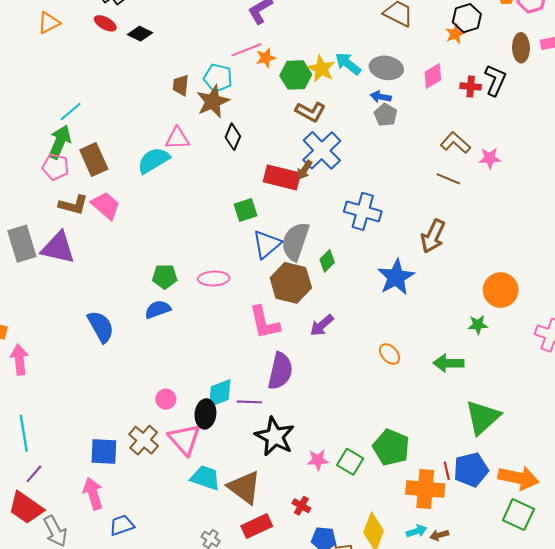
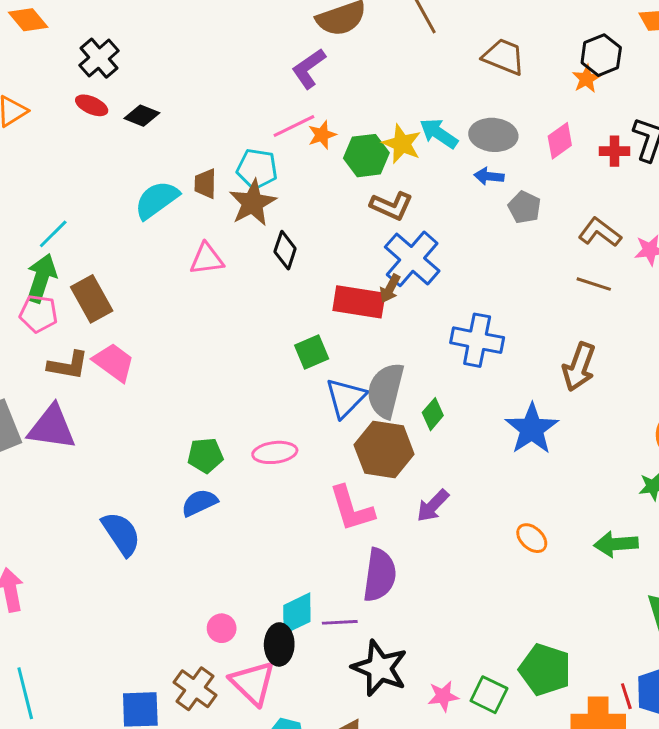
gray pentagon: (386, 115) -> (524, 207), moved
cyan semicircle: (153, 160) -> (157, 200), moved

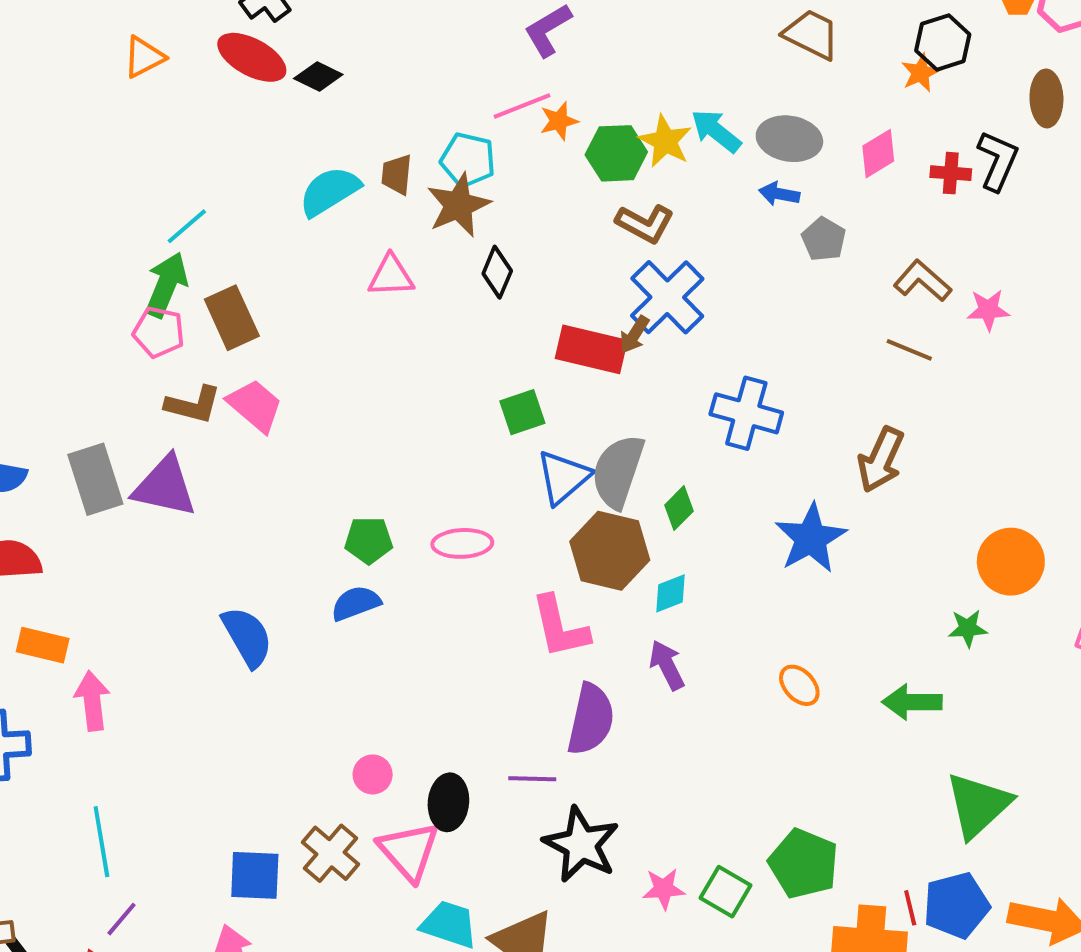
red ellipse: (92, 105) -> (252, 57), size x1.6
purple arrow: (433, 506) -> (667, 665), moved, turned 105
cyan diamond: (297, 613) -> (670, 593), moved, size x0.7

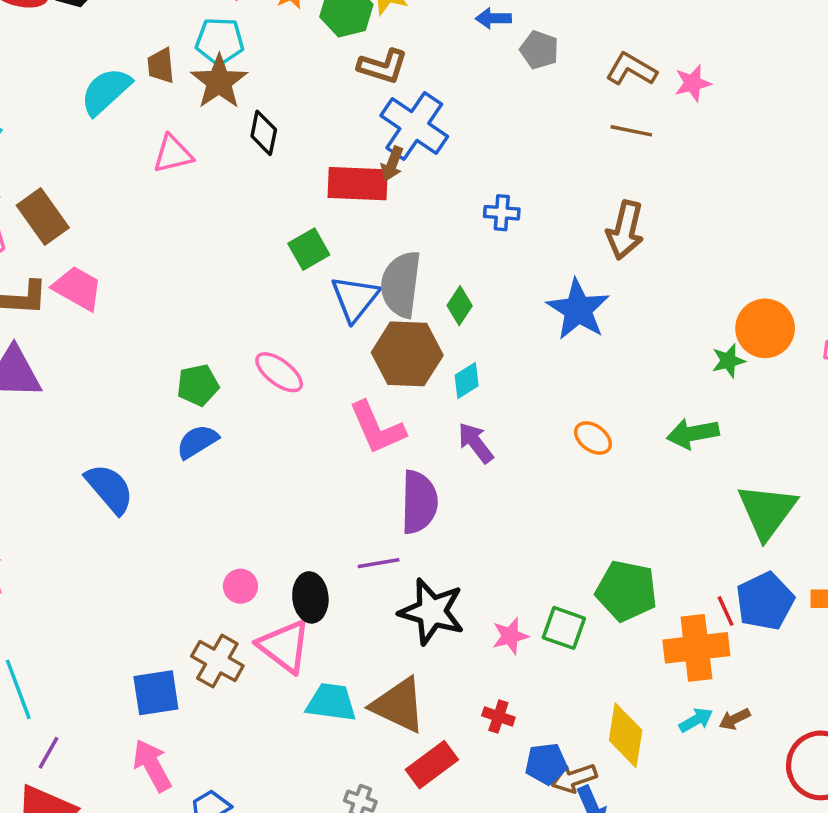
blue cross: (746, 413) -> (502, 213), size x0.6
pink ellipse: (462, 543) -> (279, 372), turned 51
orange circle: (1011, 562) -> (765, 328), moved

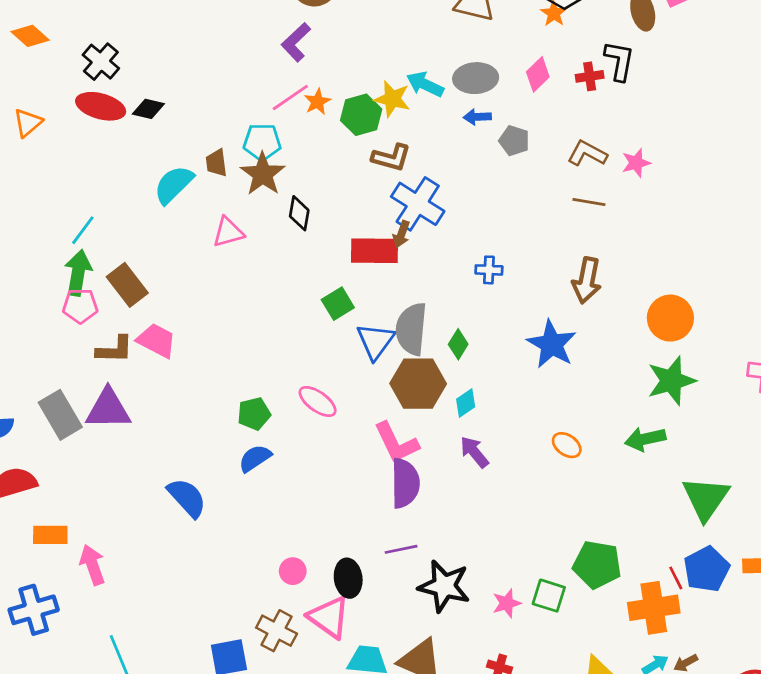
orange circle: (765, 328) -> (670, 318), moved
green star: (728, 361) -> (671, 381), size x1.8
purple semicircle: (419, 502) -> (405, 483), moved

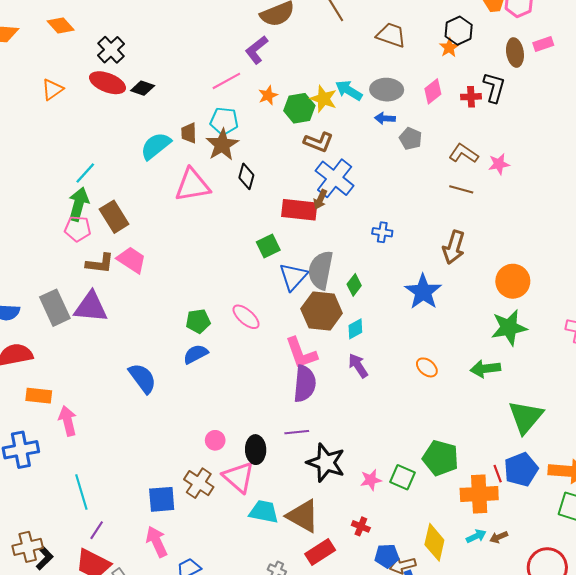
pink line: (290, 97) -> (226, 81), moved
pink triangle: (228, 232) -> (192, 185), size x1.5

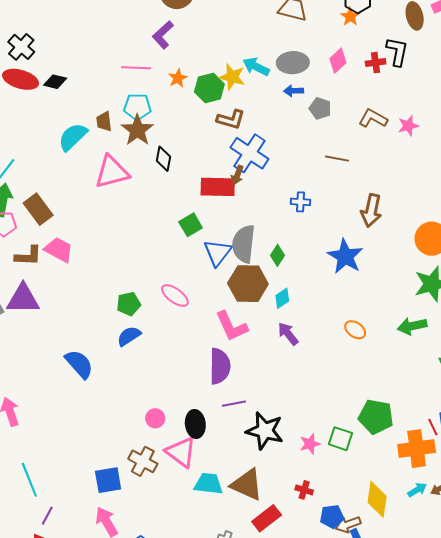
pink line: (226, 81) -> (136, 68), turned 36
brown line: (461, 189) -> (337, 159), moved
purple semicircle: (305, 384) -> (220, 366), moved

